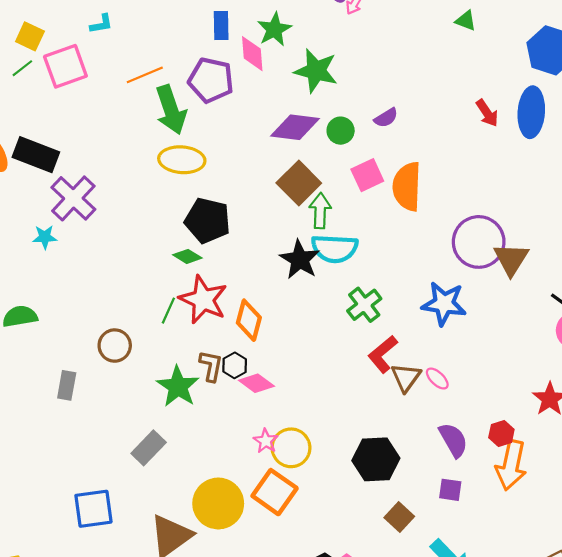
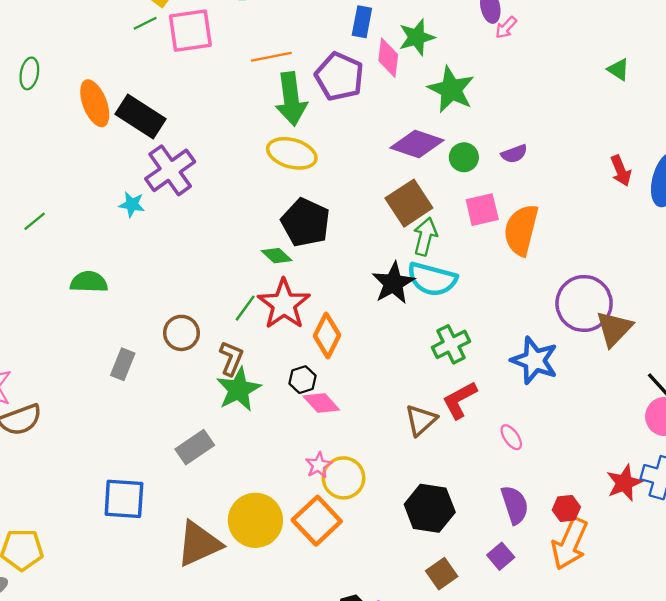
brown L-shape: (211, 366) -> (231, 358), moved
brown triangle: (406, 377) -> (421, 420), moved
purple square: (450, 490) -> (501, 556), turned 30

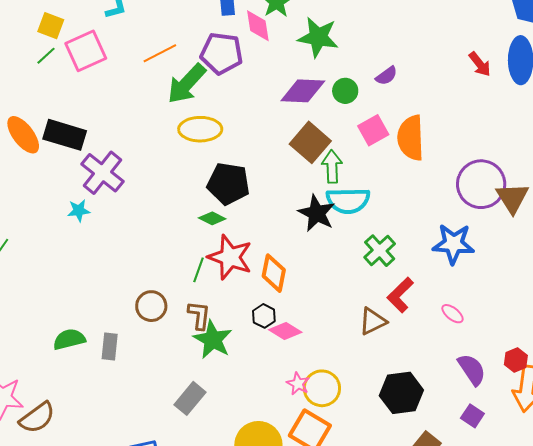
green arrow: (291, 99) -> (187, 84), turned 66
green semicircle: (89, 282) -> (69, 339), moved
brown triangle: (421, 420) -> (373, 321), turned 32

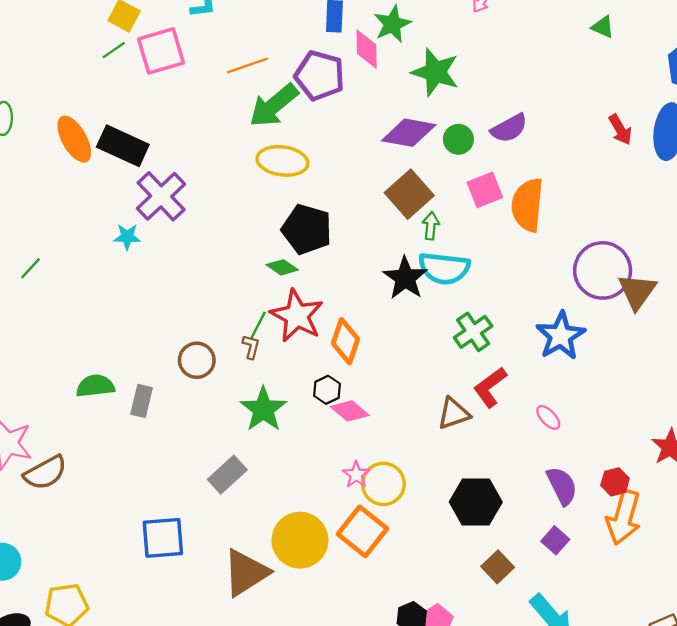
purple semicircle: (386, 76) -> (509, 128), size x1.4
green arrow: (332, 167) -> (431, 226), size x0.7
blue star: (453, 244) -> (561, 336), turned 30
brown L-shape: (199, 315) -> (251, 347), moved, size x0.7

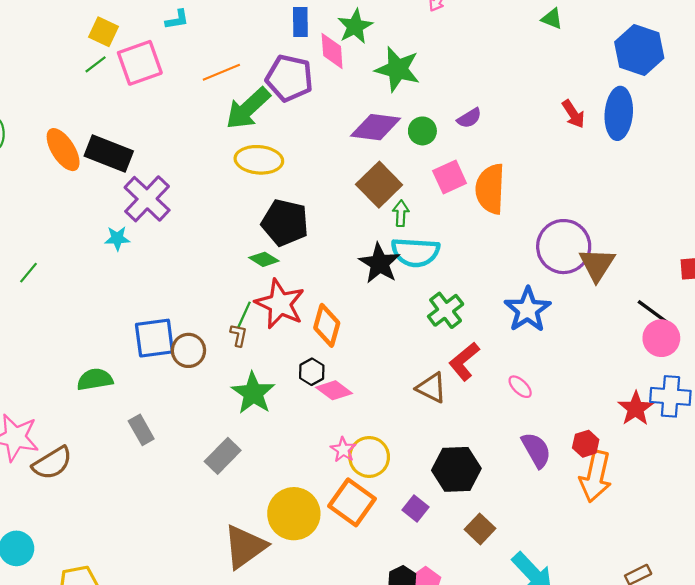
purple semicircle: (509, 128) -> (469, 118), size x0.7
gray rectangle: (142, 401) -> (141, 430), moved, turned -40
brown triangle: (454, 414) -> (431, 388), turned 48
blue square: (163, 538) -> (154, 338), moved
purple square: (555, 540) -> (416, 508), moved

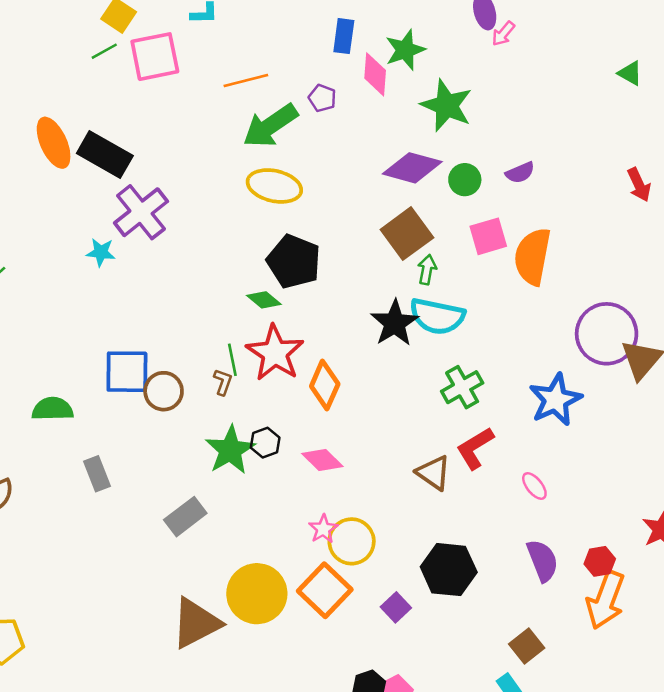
purple pentagon: (289, 78) -> (322, 98), size x0.5
green line: (244, 315) -> (232, 360), turned -44
black hexagon: (312, 372) -> (265, 443), moved
brown square: (480, 529) -> (527, 646), moved

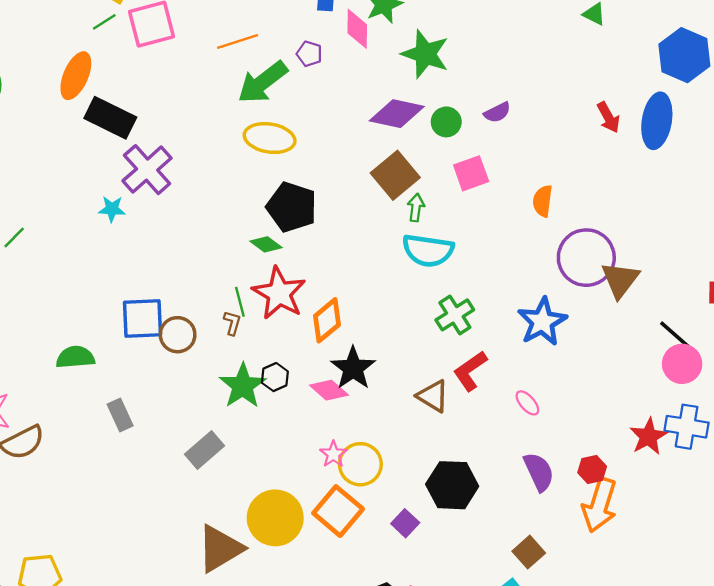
orange ellipse: (54, 143) -> (76, 76), moved, turned 51
orange semicircle: (533, 256) -> (543, 201), moved, size x0.6
black star: (395, 323) -> (353, 368), moved
orange diamond: (325, 385) -> (327, 320), turned 30

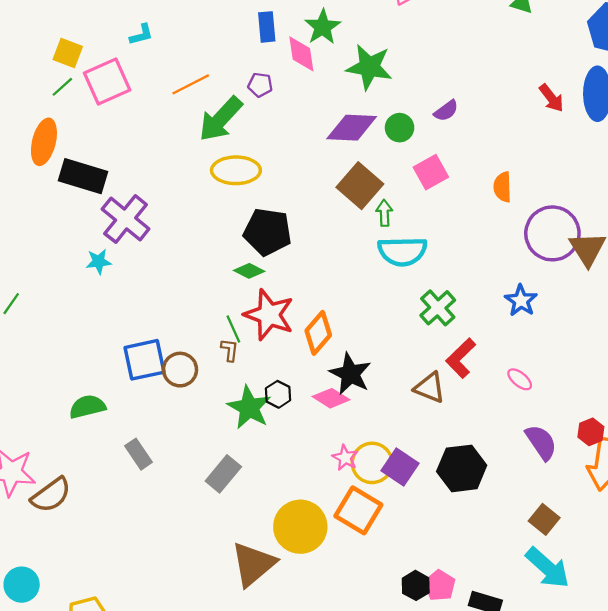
blue star: (542, 322) -> (521, 301), size x0.7
purple square: (405, 523) -> (400, 467), moved, size x1.4

